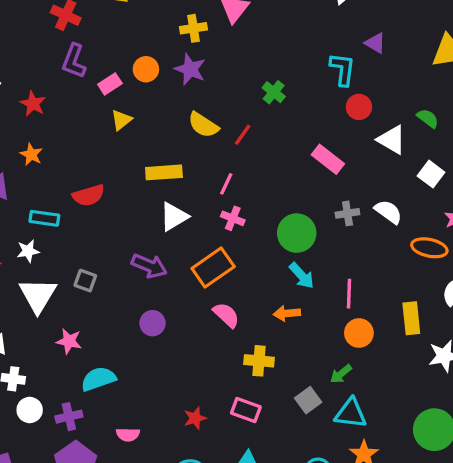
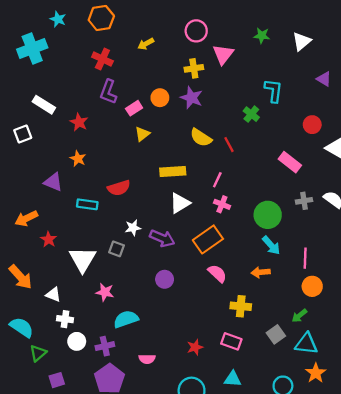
cyan L-shape: (343, 69) -> (274, 91), moved
red line: (243, 135) -> (229, 145), turned -63
white star: (28, 251) -> (133, 228), moved

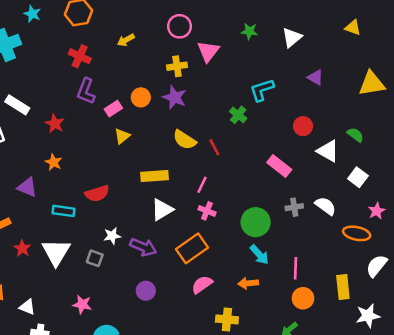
cyan L-shape: (274, 91) -> (262, 90), turned -115
white triangle: (83, 259) -> (56, 252), moved
pink semicircle: (217, 273) -> (202, 285), turned -78

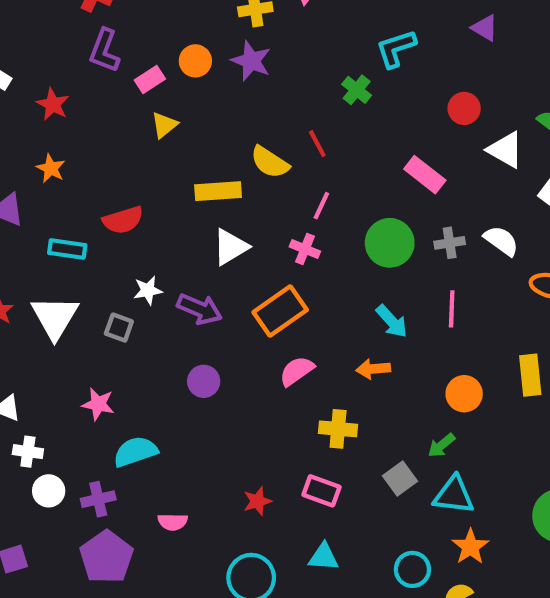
yellow semicircle: (184, 140) -> (270, 162), moved
pink line: (202, 185) -> (321, 206), moved
green circle: (256, 222) -> (390, 243), moved
pink line: (296, 268) -> (452, 309), moved

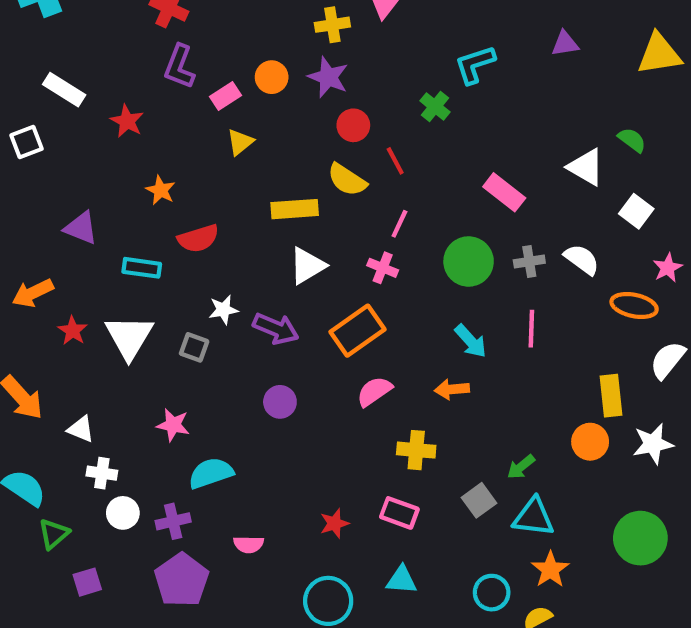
purple triangle: (485, 28) -> (565, 44), turned -40
red circle: (464, 108) -> (353, 125), moved
orange star: (51, 168) -> (161, 190), moved
orange circle: (464, 394) -> (590, 442), moved

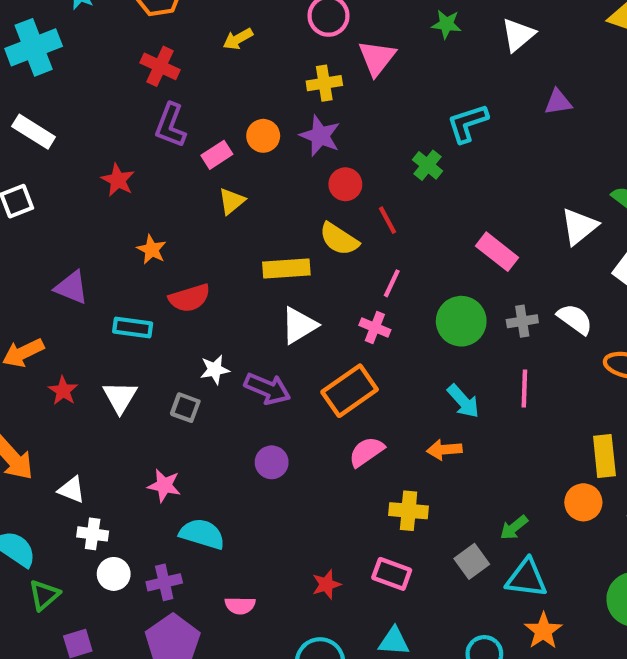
white rectangle: (64, 90) -> (34, 132), moved
white triangle: (586, 167) -> (579, 226), turned 51
white triangle: (129, 337) -> (120, 397), size x0.7
cyan semicircle: (211, 473) -> (202, 534), turned 36

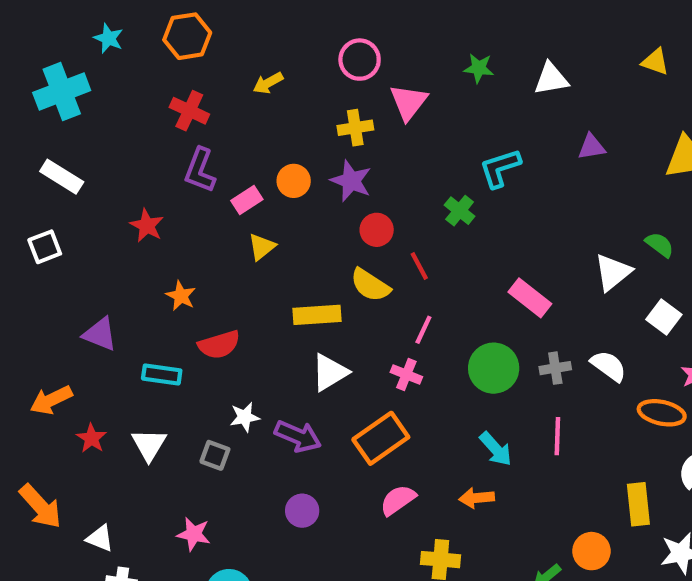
white triangle: (518, 35) -> (551, 79), turned 30
orange circle: (583, 502) -> (591, 551), moved

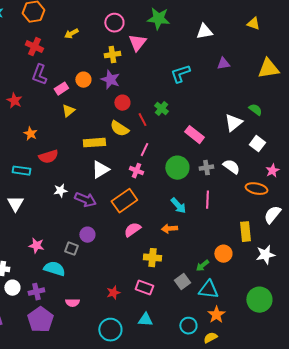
green star: (479, 68) -> (158, 19), moved, size x1.6
green cross: (460, 211) -> (161, 109), moved
gray square: (215, 455) -> (71, 249), moved

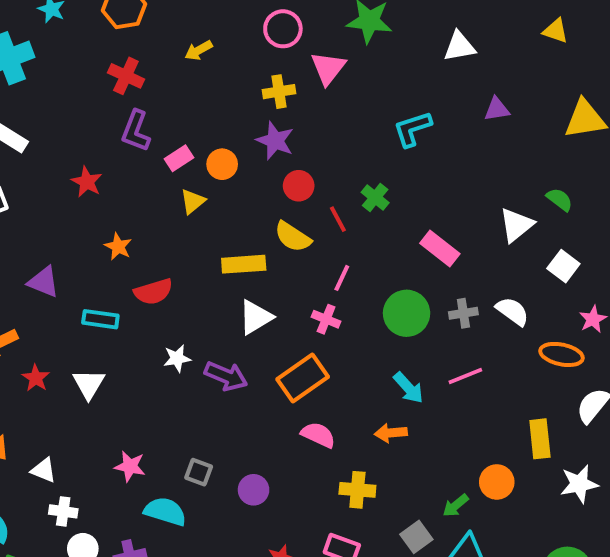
orange circle: (83, 80) -> (222, 164), moved
pink line: (207, 200) -> (465, 376), turned 66
pink semicircle: (132, 230) -> (318, 435), turned 60
purple circle: (87, 235) -> (254, 490), moved

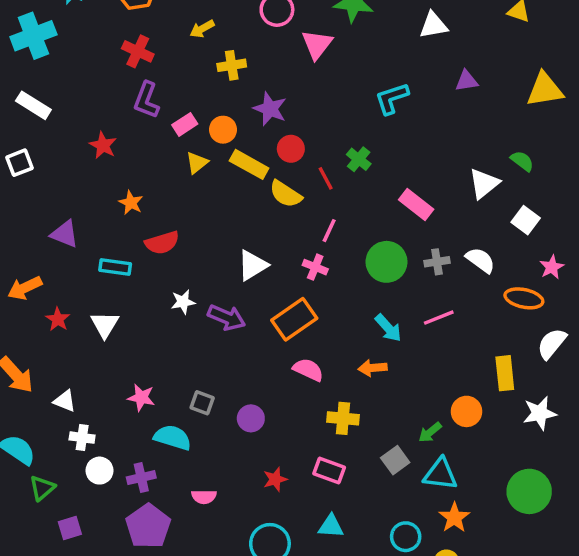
yellow cross: (279, 92) -> (232, 65), moved
yellow rectangle: (244, 264) -> (249, 164), moved, turned 33

